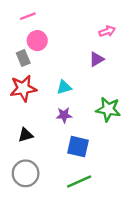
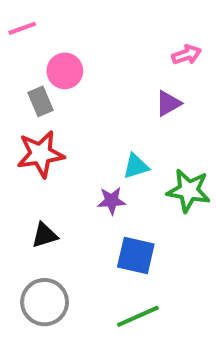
pink line: (28, 16) -> (22, 28), moved
cyan triangle: (64, 87) -> (136, 166), moved

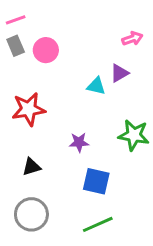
gray rectangle: (40, 101) -> (16, 46), moved
cyan triangle: (136, 166) -> (96, 86), moved, turned 30

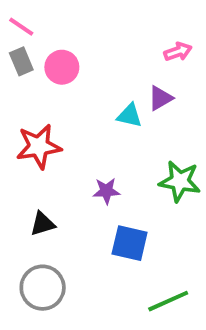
pink line: (16, 20) -> (21, 27), turned 54
green line: (98, 224) -> (168, 301), moved

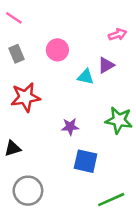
gray rectangle: (21, 61) -> (16, 54), moved
pink circle: (62, 67) -> (57, 50), moved
black triangle: (43, 224) -> (13, 148), moved

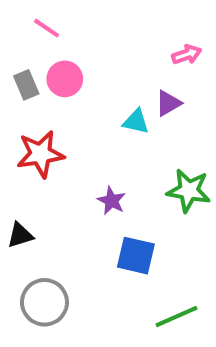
pink line: (14, 18) -> (46, 28), moved
pink circle: (57, 50) -> (65, 79), moved
purple star: (70, 127) -> (111, 201), turned 30

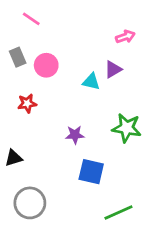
pink circle: (65, 79) -> (46, 65), moved
red star: (40, 154) -> (27, 103), size x0.6
purple star: (111, 201) -> (75, 135), turned -30

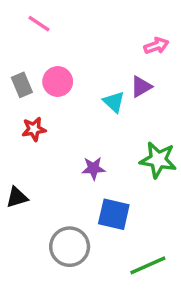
gray rectangle: (18, 57) -> (22, 85), moved
cyan triangle: (91, 82) -> (114, 102), turned 30
gray circle: (30, 203) -> (70, 247), moved

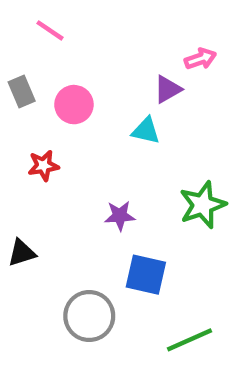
gray rectangle: (22, 85) -> (22, 91), moved
purple triangle: (141, 87) -> (168, 89), moved
cyan triangle: (114, 102) -> (146, 131), turned -30
green star: (158, 160) -> (203, 205), turned -30

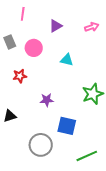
pink line: (50, 30) -> (23, 14), turned 64
purple triangle: (168, 89) -> (56, 26), moved
purple star: (120, 216) -> (47, 100), moved

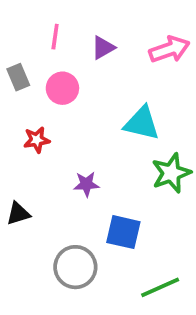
pink line: (23, 14) -> (55, 37), moved
pink arrow: (92, 27) -> (169, 49), size x1.5
cyan triangle: (67, 60) -> (142, 123), moved, size x1.5

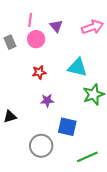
purple triangle: (103, 48) -> (56, 26), turned -40
pink circle: (62, 88) -> (36, 39), moved
red star: (37, 140) -> (39, 72), moved

